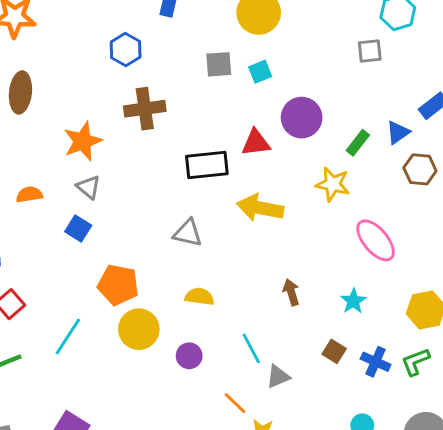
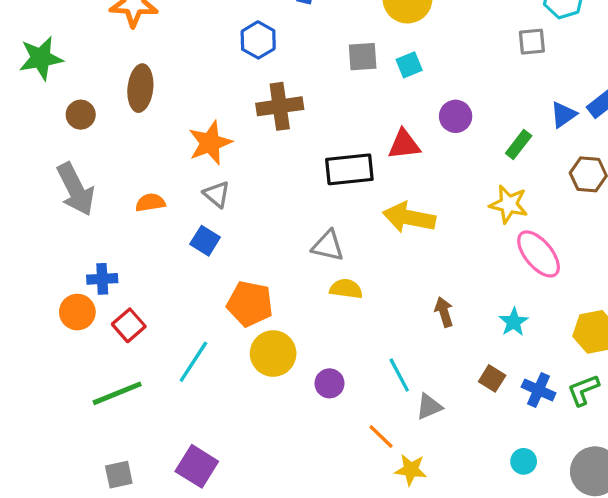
purple circle: (302, 118) -> (456, 116), size x0.7
blue triangle: (398, 132) -> (563, 115), moved
yellow star: (333, 184) -> (509, 204), moved
yellow semicircle: (199, 297) -> (346, 289), moved

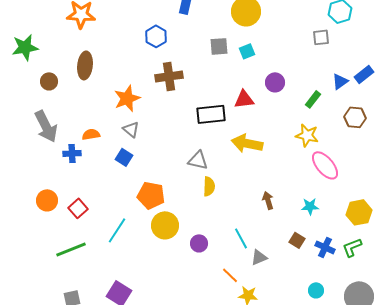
blue cross: (102, 279) -> (72, 153), moved
yellow semicircle: (346, 289) -> (209, 186), turned 84
cyan star: (514, 322) -> (310, 206), turned 30

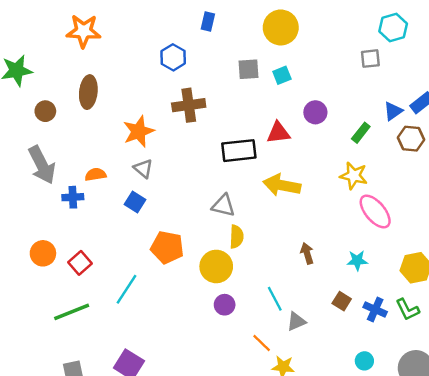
brown hexagon: (355, 117) -> (411, 139), moved
yellow circle: (165, 225) -> (216, 266), moved
green L-shape: (352, 247) -> (407, 310), turned -95

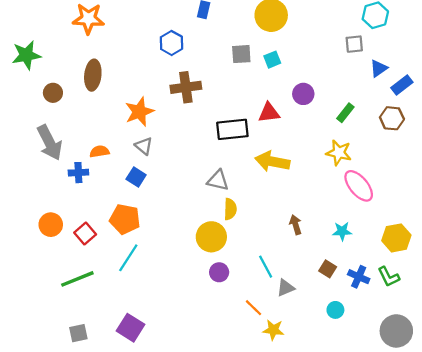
blue triangle: (393, 111) -> (379, 68), moved
orange pentagon: (167, 247) -> (125, 219), moved
cyan circle: (364, 361) -> (335, 310), moved

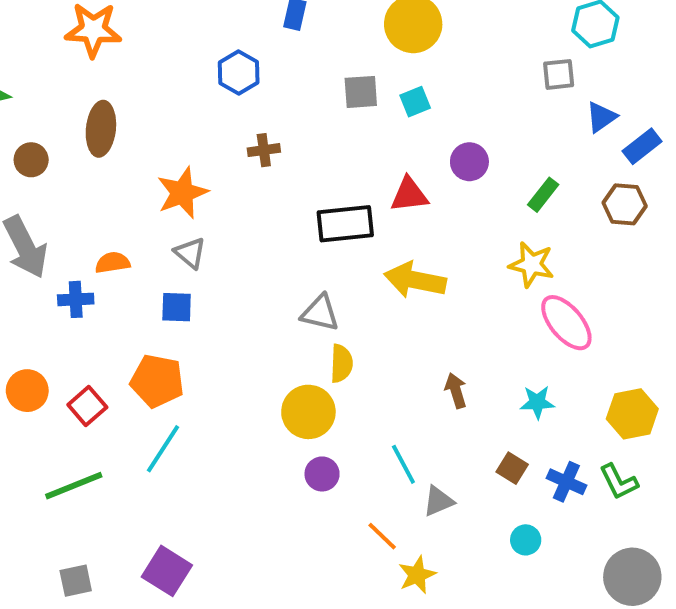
brown cross: (186, 87) -> (264, 150), size x0.6
blue square: (136, 177) -> (177, 307), turned -30
yellow star: (273, 330) -> (417, 575), turned -30

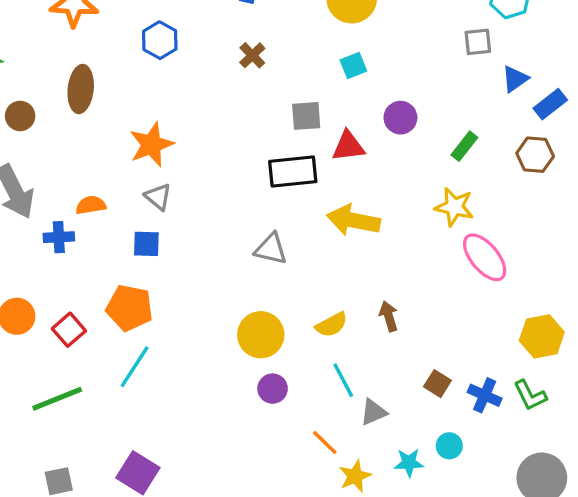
blue hexagon: (239, 73) -> (160, 40), moved
gray square: (361, 92) -> (306, 116), moved
brown cross: (264, 150) -> (252, 55), moved, turned -36
yellow semicircle: (341, 363) -> (331, 325), moved, turned 60
cyan star: (537, 402) -> (409, 463), moved

